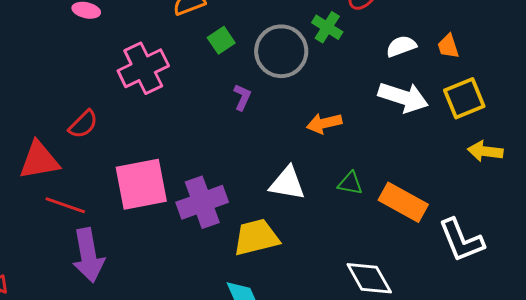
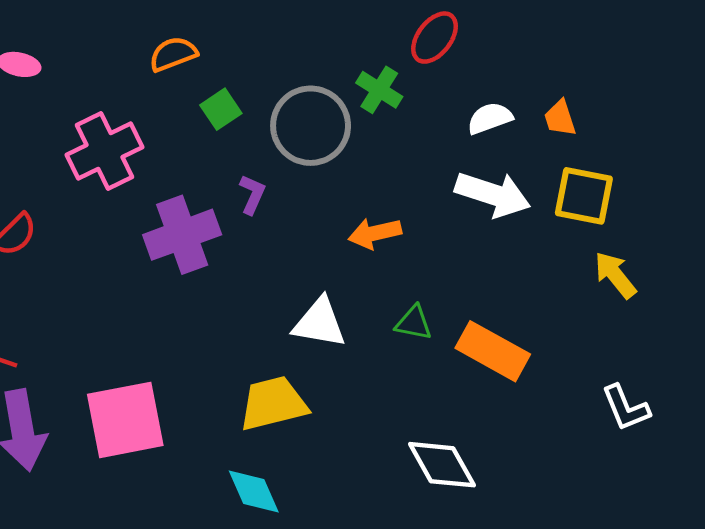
yellow square: (464, 98) -> (584, 196), turned 33
yellow arrow: (485, 151) -> (615, 275), turned 44
pink square: (141, 184) -> (125, 420), moved
purple cross: (202, 202) -> (182, 235), moved
white L-shape: (461, 240) -> (626, 408), moved, size x0.7

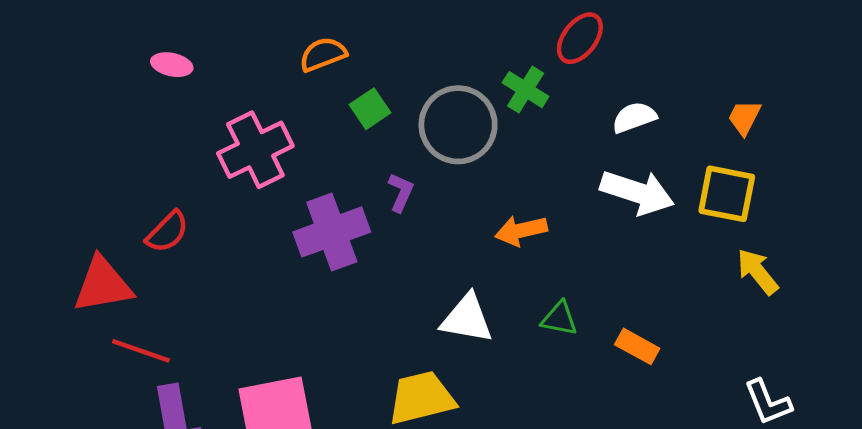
orange trapezoid: (560, 118) -> (744, 117), moved, turned 45
orange rectangle: (493, 351) -> (637, 346), size x0.6

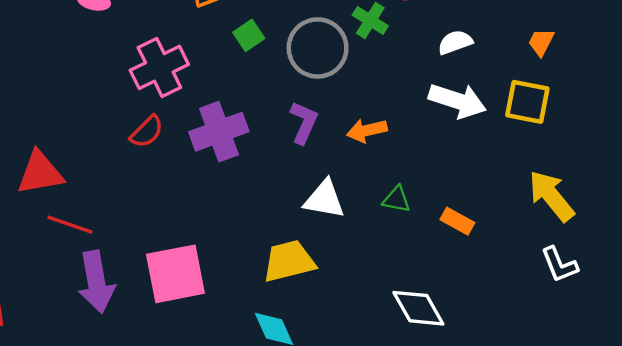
purple L-shape: (401, 192) -> (304, 123), moved, size x1.4
red semicircle: (167, 232) -> (147, 132), moved
yellow arrow: (758, 272) -> (551, 196), moved, size x1.4

